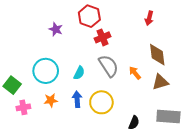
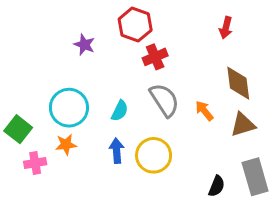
orange star: (51, 100) -> (66, 145), moved
gray rectangle: (168, 117) -> (255, 177), turned 70
black semicircle: (134, 123) -> (217, 186), moved

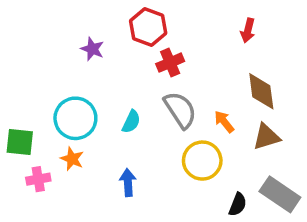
green square: (18, 129) -> (20, 142), turned -32
orange star: (66, 145) -> (72, 159), turned 30
blue arrow: (117, 151) -> (128, 183), moved
yellow circle: (154, 155) -> (202, 161), moved
gray rectangle: (255, 177) -> (280, 194), turned -40

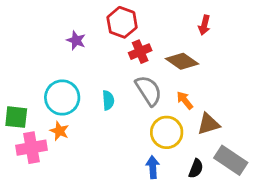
brown diamond: (261, 91) -> (182, 61), moved, turned -48
cyan semicircle: (131, 122) -> (108, 100), turned -30
brown triangle: (266, 137) -> (208, 124), moved
pink cross: (38, 179) -> (32, 148), size x1.5
blue arrow: (128, 183) -> (153, 167), moved

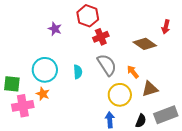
red arrow: (204, 25) -> (166, 27), moved
brown diamond: (182, 61) -> (145, 44), moved
gray rectangle: (231, 160) -> (166, 115), turned -55

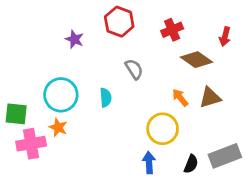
red cross: (101, 37) -> (172, 30), moved
gray semicircle: (107, 65) -> (134, 69), moved, size x0.7
brown triangle: (150, 89) -> (210, 98), moved

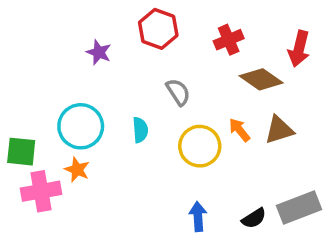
red arrow: (225, 37) -> (299, 49), size x1.4
yellow circle: (163, 129) -> (200, 146), moved
black semicircle: (191, 164) -> (254, 218), turned 36

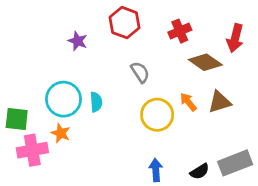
cyan semicircle: (140, 130) -> (96, 102), moved

